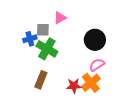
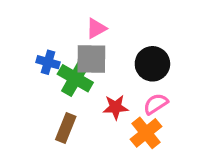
gray square: (43, 30) -> (91, 59), moved, size x1.5
blue cross: (30, 39) -> (48, 62), turned 32
red star: (74, 86) -> (115, 107), moved

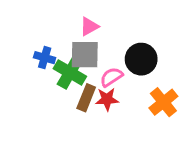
pink semicircle: (156, 104) -> (111, 77), moved
brown rectangle: (66, 128) -> (86, 98), moved
orange cross: (146, 133) -> (163, 102), moved

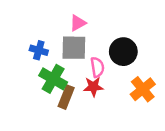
green cross: (70, 72) -> (53, 79), moved
pink semicircle: (111, 77) -> (97, 67), turned 114
brown rectangle: (86, 98) -> (66, 97), moved

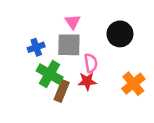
pink triangle: (78, 23) -> (73, 22), turned -35
blue cross: (39, 50) -> (36, 47), turned -35
black circle: (123, 52) -> (120, 34), moved

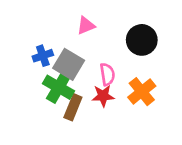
pink triangle: (73, 22) -> (86, 26), turned 42
gray square: (69, 45) -> (69, 64), moved, turned 30
orange cross: (133, 84) -> (142, 92), moved

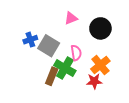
pink triangle: (86, 26) -> (71, 18), moved
green cross: (59, 87) -> (65, 68), moved
red star: (103, 96) -> (94, 81), moved

